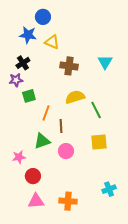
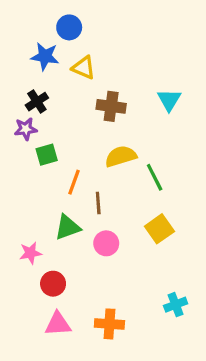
yellow square: (99, 142) -> (159, 229), turned -30

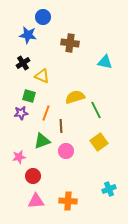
yellow triangle: (84, 68) -> (42, 76), moved
cyan triangle: (169, 100) -> (105, 62), turned -49
brown cross: (111, 106) -> (70, 43), moved
purple star: (26, 129) -> (21, 113), moved
green square: (47, 155) -> (29, 96), turned 32

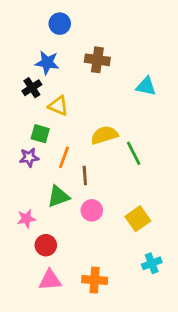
blue star: (28, 35) -> (47, 63), moved
yellow square: (99, 142) -> (138, 219), moved

